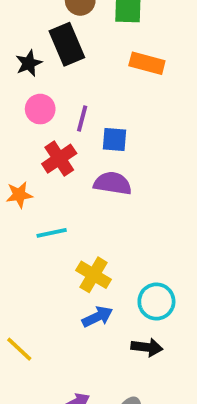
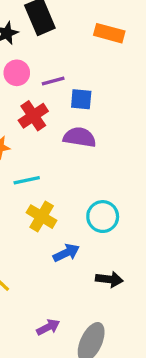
purple line: (82, 119) -> (53, 81), turned 60
yellow cross: (94, 275) -> (42, 217), moved
cyan circle: (156, 301) -> (103, 217), moved

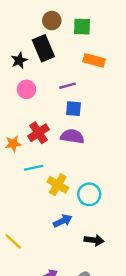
purple line: (53, 81) -> (67, 86), moved
red cross: (33, 116) -> (39, 133), moved
yellow cross: (42, 217) -> (58, 185), moved

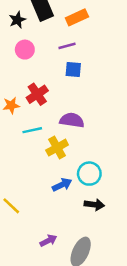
orange rectangle: (94, 60) -> (77, 17), moved, turned -40
purple semicircle: (72, 136) -> (72, 120), moved
yellow cross: (58, 185) -> (57, 148), turned 30
cyan circle: (89, 194) -> (89, 174), moved

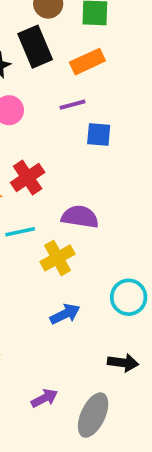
blue square: (73, 69) -> (99, 135), moved
cyan circle: (89, 174) -> (129, 297), moved
black arrow: (94, 205) -> (123, 363), moved

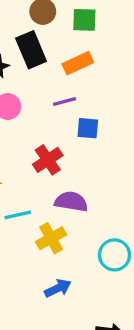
red cross: (28, 178) -> (48, 160), moved
cyan circle: (129, 297) -> (114, 255), moved

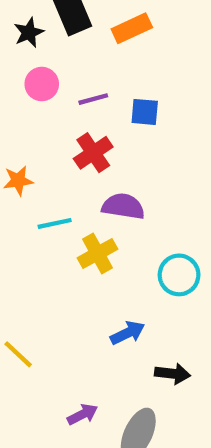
purple line: (64, 102) -> (93, 99), moved
blue arrow: (58, 288) -> (128, 333), moved

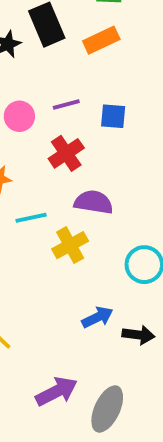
pink circle: (42, 84) -> (19, 116), moved
black arrow: (173, 374) -> (138, 335), moved
purple arrow: (82, 414) -> (56, 391), size x1.5

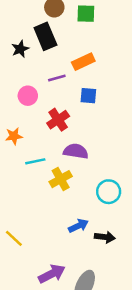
orange rectangle: (101, 40) -> (83, 62), moved
purple line: (66, 105) -> (57, 78), moved

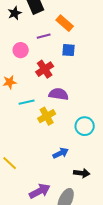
orange rectangle: (83, 62) -> (65, 23), turned 66
black arrow: (105, 237) -> (82, 173), moved

